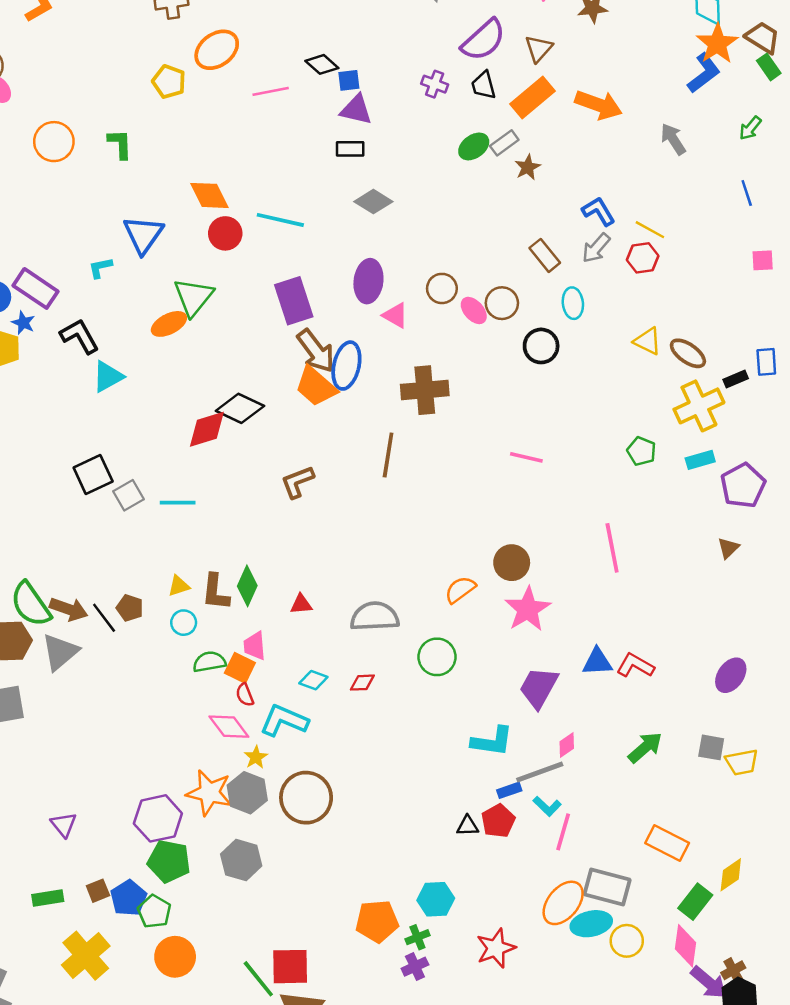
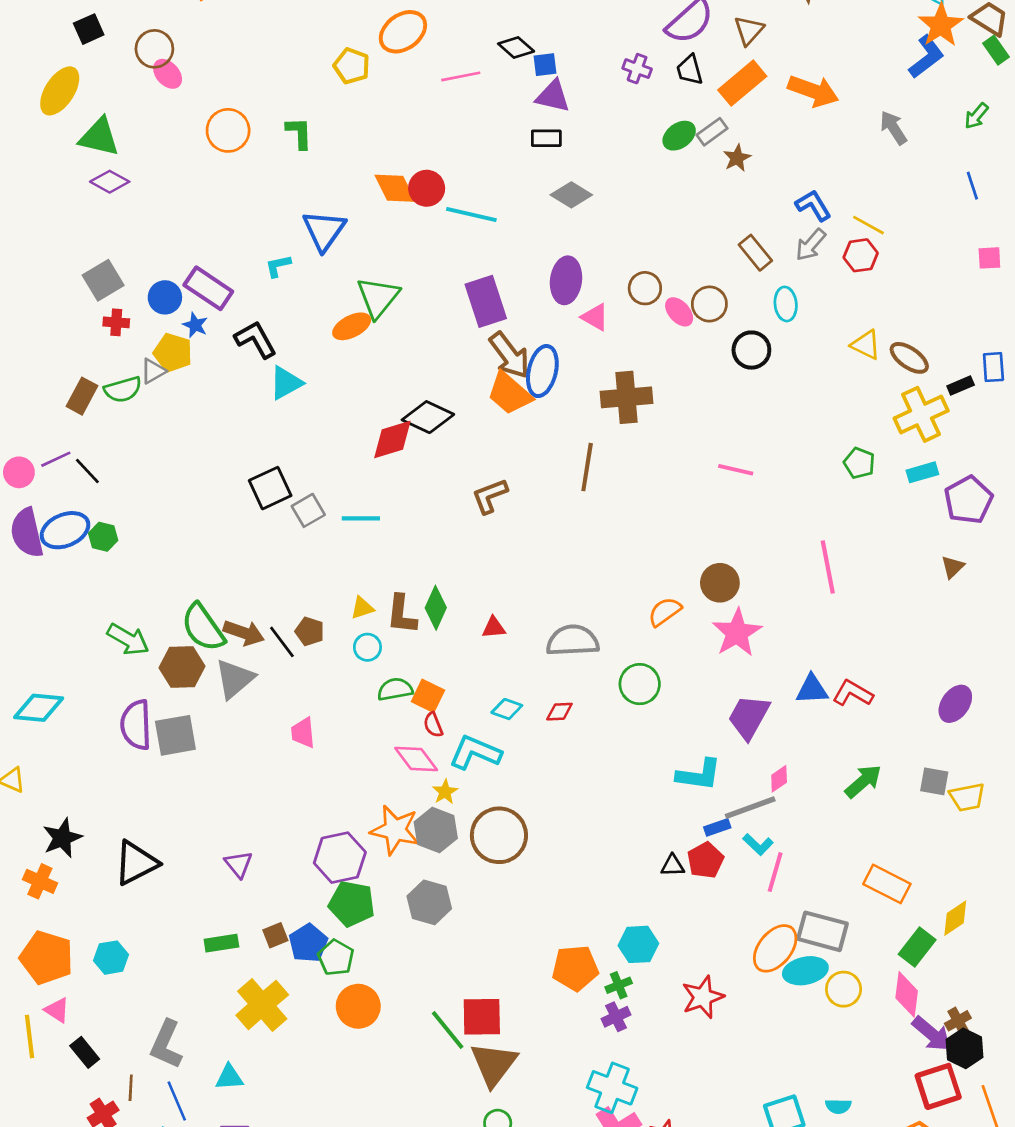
red circle: (225, 233) -> (427, 188), moved
pink trapezoid: (255, 646) -> (303, 733), moved

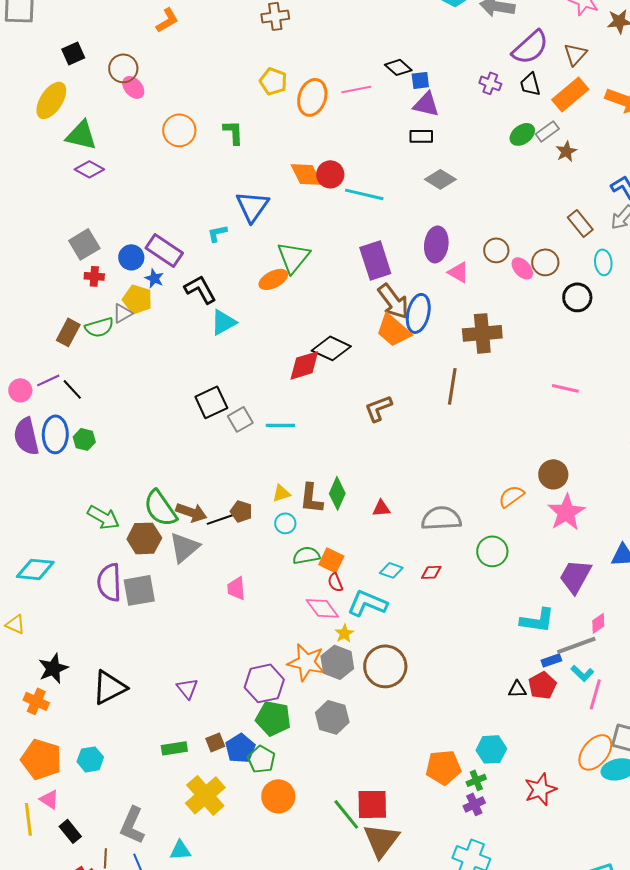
orange ellipse: (403, 32) -> (312, 97), moved, turned -36
blue ellipse: (65, 530) -> (55, 434), turned -66
black line: (282, 642) -> (220, 519), turned -72

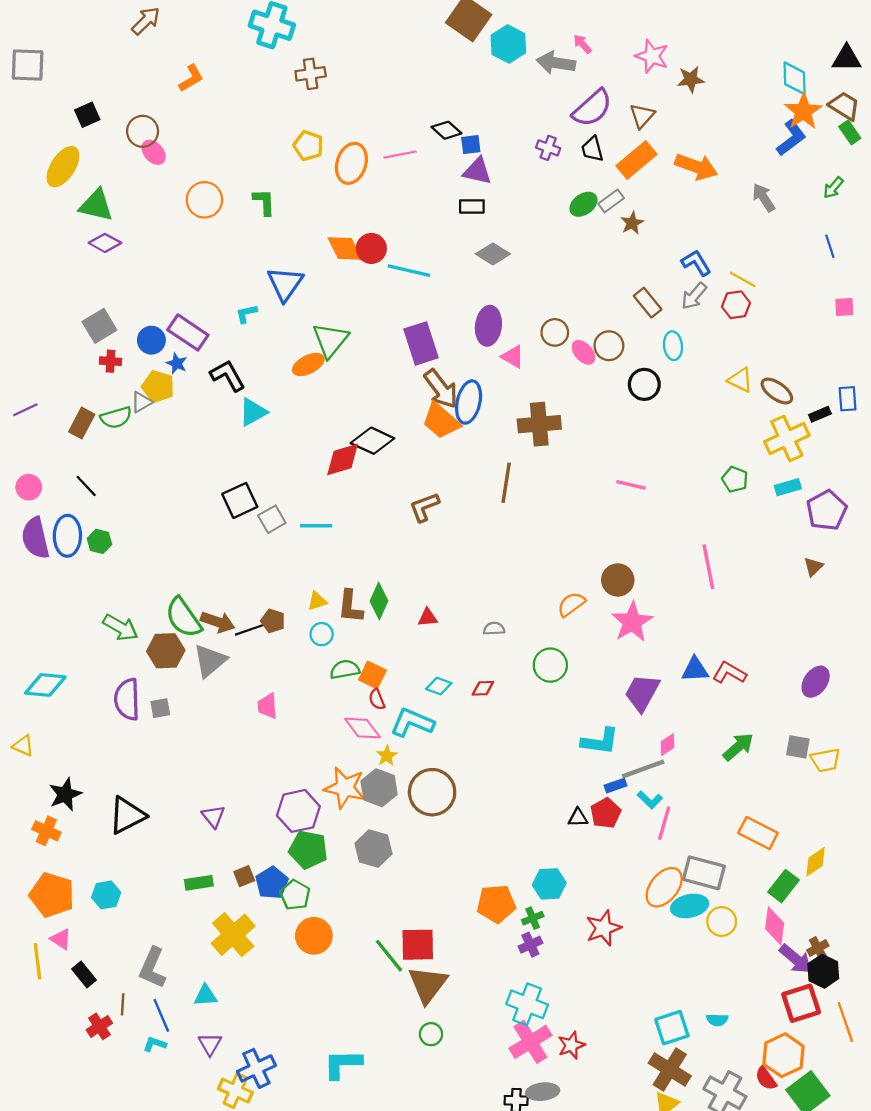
purple line: (48, 380) -> (25, 410), moved
gray semicircle: (441, 518) -> (494, 629), size x0.5
gray square: (139, 590) -> (160, 708), size x0.6

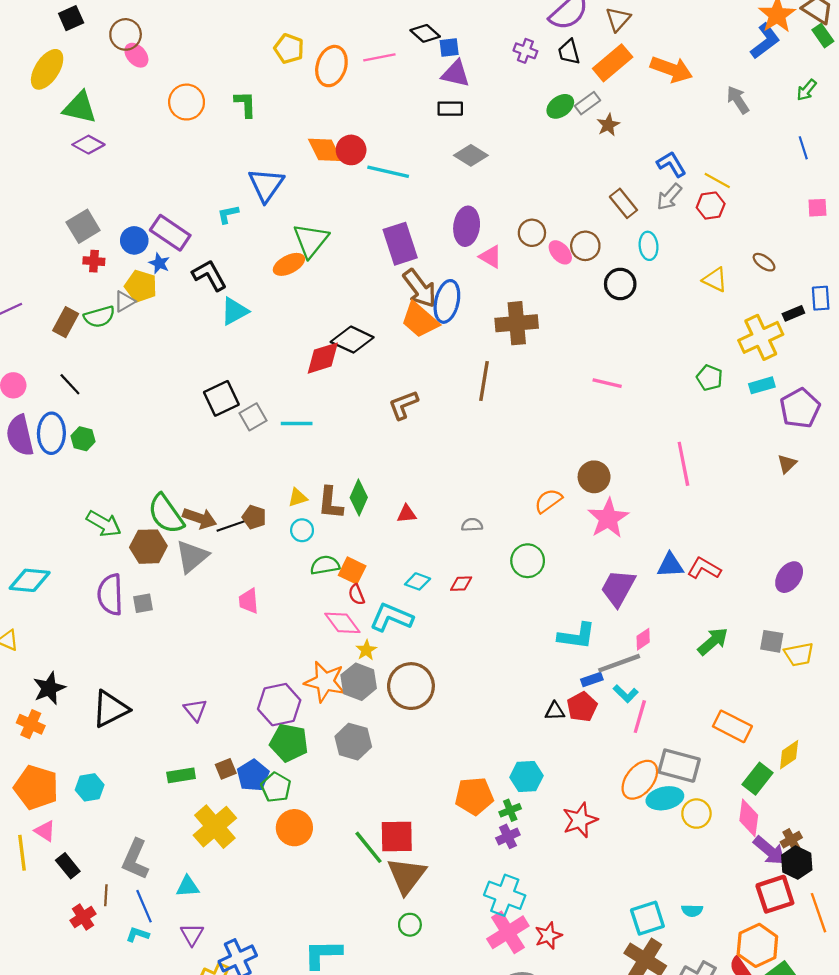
brown ellipse: (777, 391) -> (764, 262), moved, size x0.7

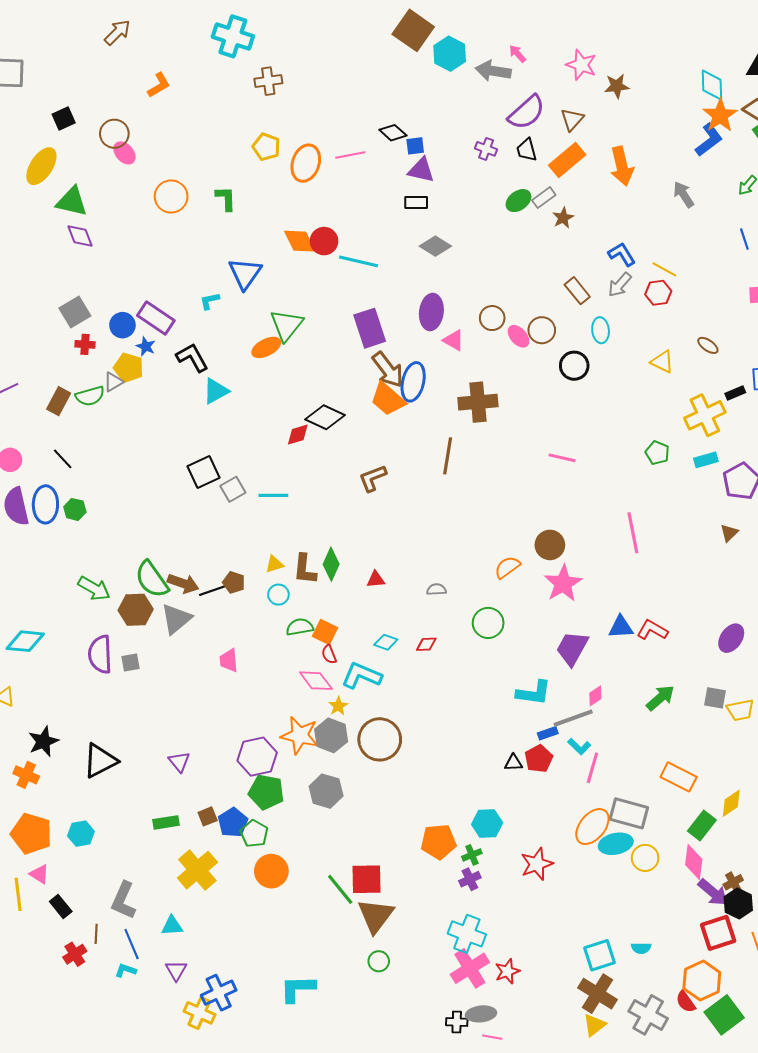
orange arrow: (671, 69) -> (622, 166), turned 57
purple diamond: (88, 145) -> (80, 236), turned 40
red diamond: (323, 358) -> (298, 435), size x0.7

